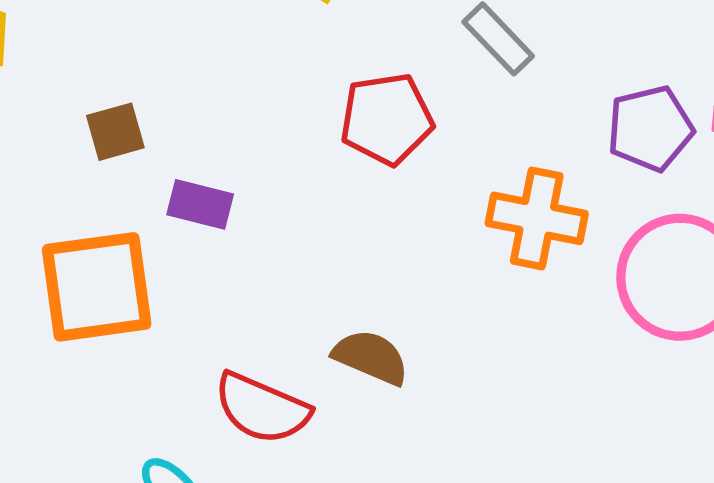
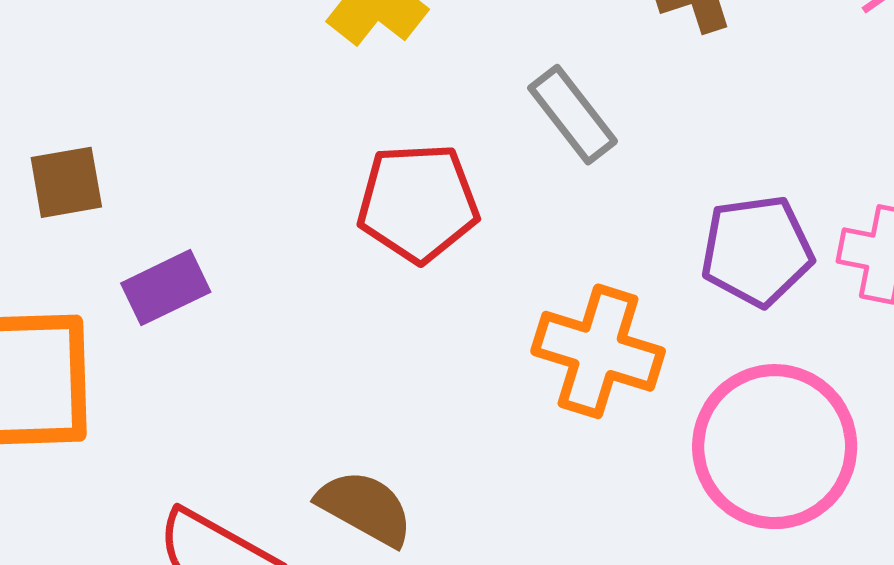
purple rectangle: (200, 204) -> (166, 288), turned -46

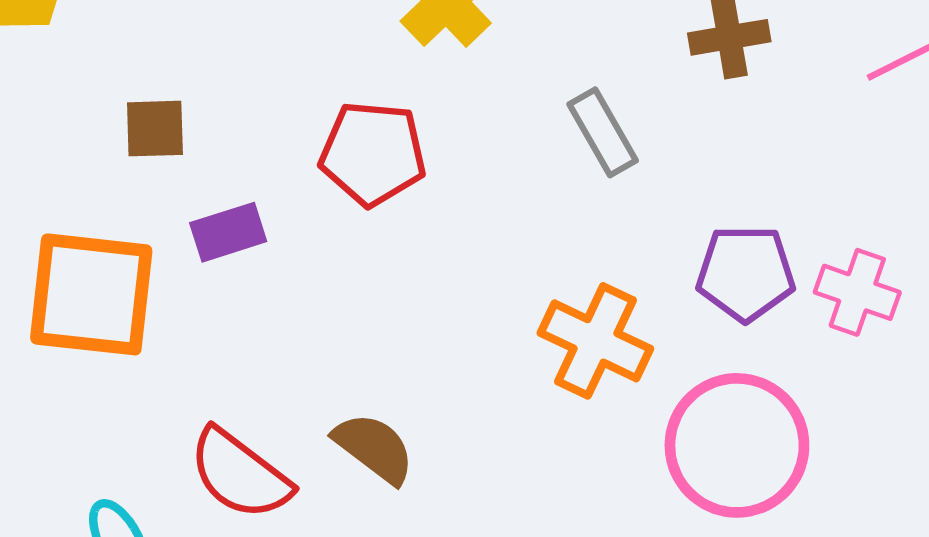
red pentagon: (418, 203) -> (373, 153), moved

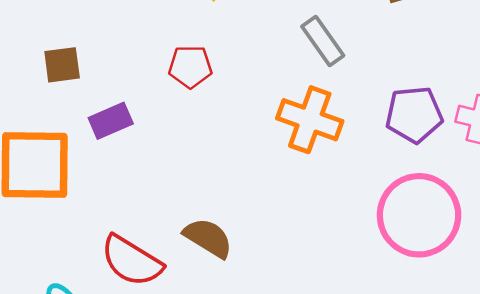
red pentagon: (373, 153) -> (190, 67), size x0.7
orange cross: (595, 341) -> (310, 120), moved

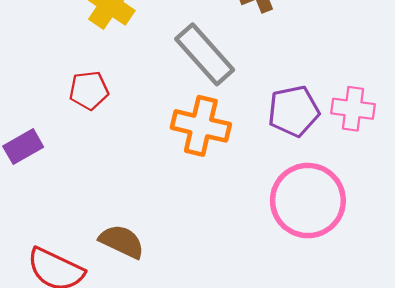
gray rectangle: (323, 41) -> (205, 54), size x1.4

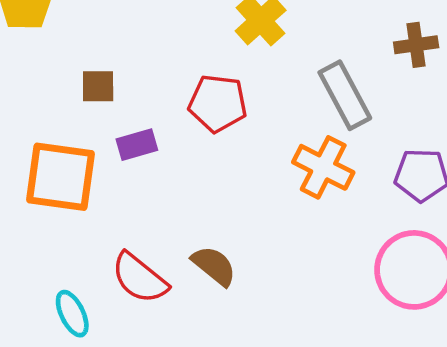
red pentagon: (89, 90) -> (218, 103), size x1.4

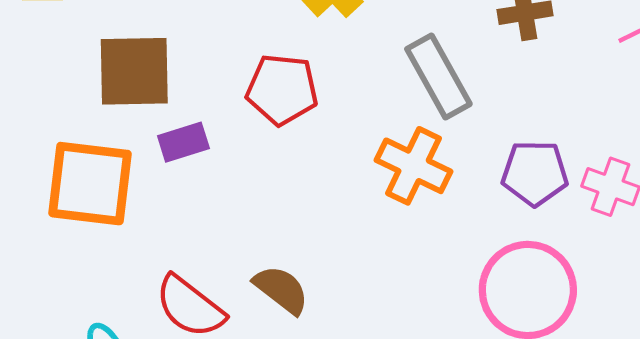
brown square: (98, 86) -> (134, 71), size x1.8

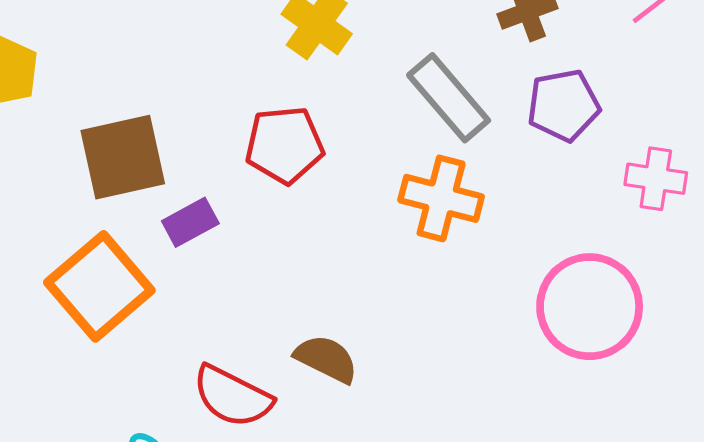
purple pentagon: (535, 173) -> (563, 105), moved
orange square: (90, 184) -> (99, 286), turned -36

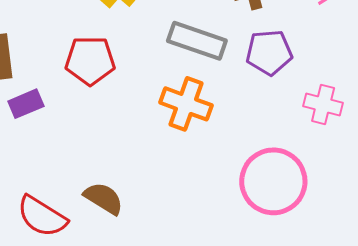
gray rectangle: (449, 98) -> (197, 41), turned -36

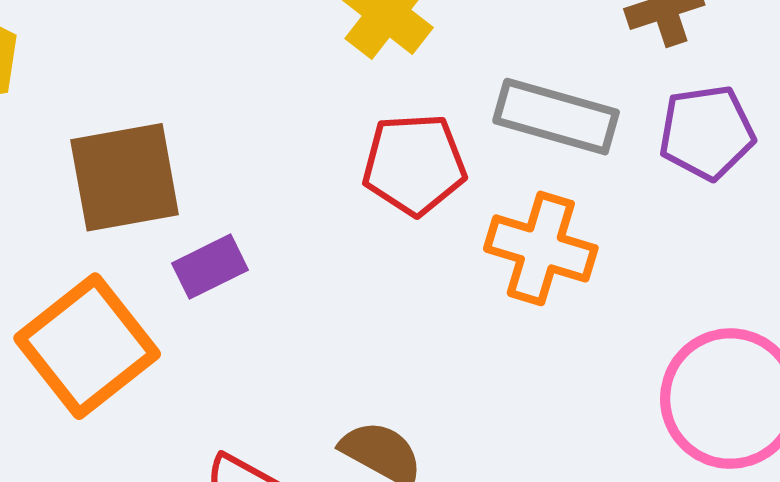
red pentagon: (90, 61) -> (414, 164), moved

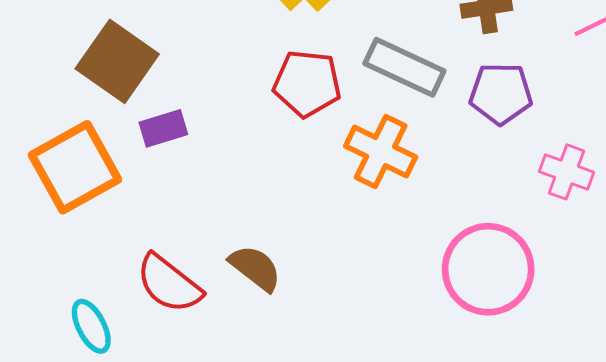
brown square: (125, 177) -> (117, 61), turned 36

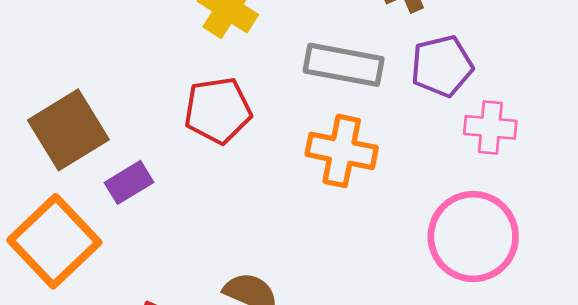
brown square: (117, 61) -> (68, 130), turned 38
red pentagon: (307, 83) -> (218, 110), moved
pink cross: (567, 172) -> (490, 127), moved

